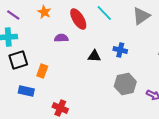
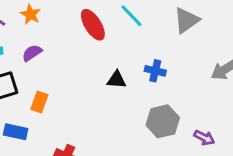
orange star: (44, 12) -> (30, 14), moved
purple semicircle: (61, 38) -> (32, 53), moved, turned -32

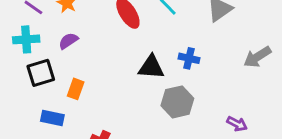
black triangle: (117, 80) -> (151, 67), size x1.4
gray hexagon: (163, 121) -> (177, 102), moved

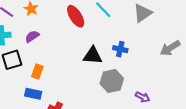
blue rectangle: (52, 118) -> (33, 94), moved
purple arrow: (237, 124) -> (143, 97), moved

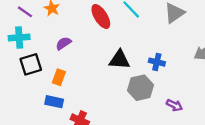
purple semicircle: (32, 36) -> (63, 43), moved
blue cross: (120, 49) -> (157, 62), moved

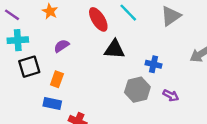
purple line: (25, 12) -> (12, 15), moved
black triangle: (119, 60) -> (114, 49), moved
purple arrow: (174, 105) -> (171, 95), moved

